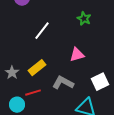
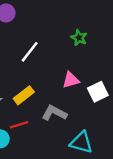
white square: (100, 82) -> (98, 92), moved

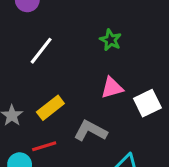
green star: (79, 38) -> (110, 40), moved
white line: (30, 52) -> (41, 51), moved

